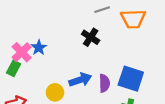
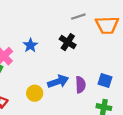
blue star: (39, 48) -> (30, 45), moved
blue square: (131, 79) -> (105, 80), size x0.6

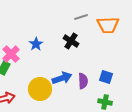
yellow circle: (35, 93) -> (40, 89), size x1.5

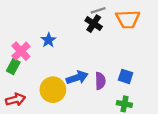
black cross: (71, 41) -> (94, 24), moved

